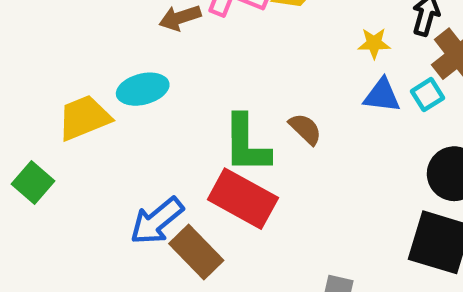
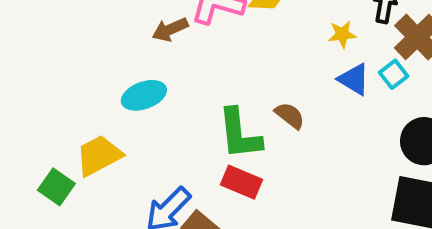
blue triangle: (382, 95) -> (354, 79), turned 30
yellow trapezoid: (84, 118) -> (99, 155), moved
red rectangle: (243, 199) -> (242, 182), size x0.7

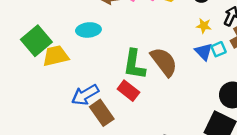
cyan square: (394, 74) -> (219, 49), moved
brown semicircle: (290, 116) -> (164, 62), size x1.8
green square: (56, 187) -> (36, 41), moved, size x1.5

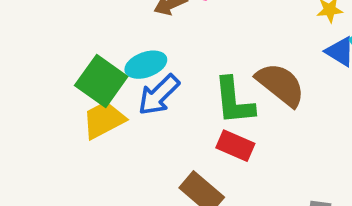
green square: (36, 41) -> (101, 81), moved
blue arrow: (85, 95) -> (159, 95), moved

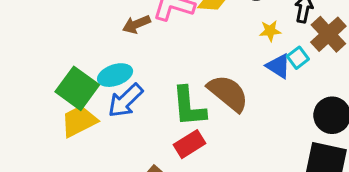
red rectangle: (235, 146) -> (189, 144), turned -56

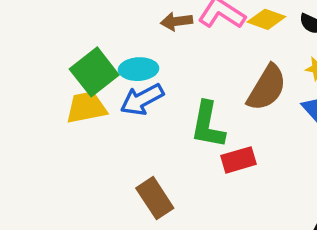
brown semicircle: (228, 93) -> (267, 88), moved, turned 66
red rectangle: (189, 144) -> (238, 160), moved

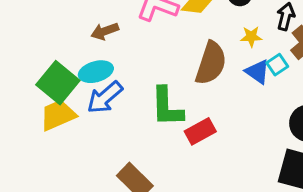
brown arrow: (177, 21) -> (105, 31), moved

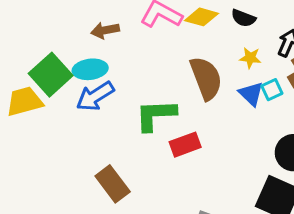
brown semicircle: (211, 63) -> (206, 78), turned -48
green L-shape: (167, 107) -> (156, 115), turned 81
yellow trapezoid: (58, 115) -> (24, 101), moved

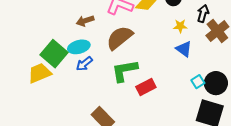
brown semicircle: (206, 78) -> (120, 38), moved, turned -100
cyan square: (272, 90) -> (198, 82), moved
blue arrow: (95, 96) -> (84, 64), size x0.7

